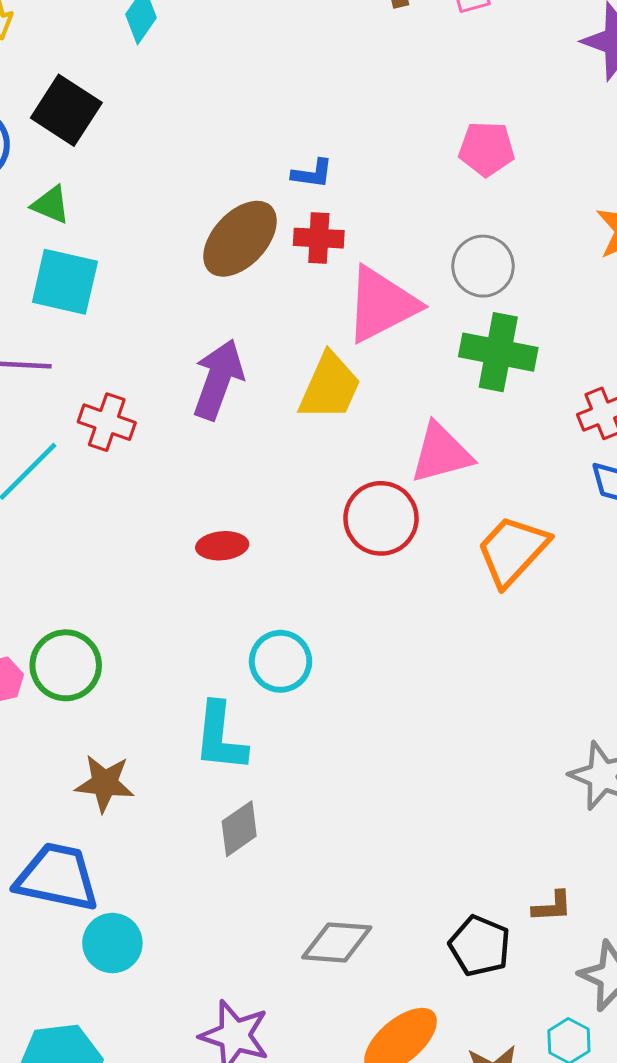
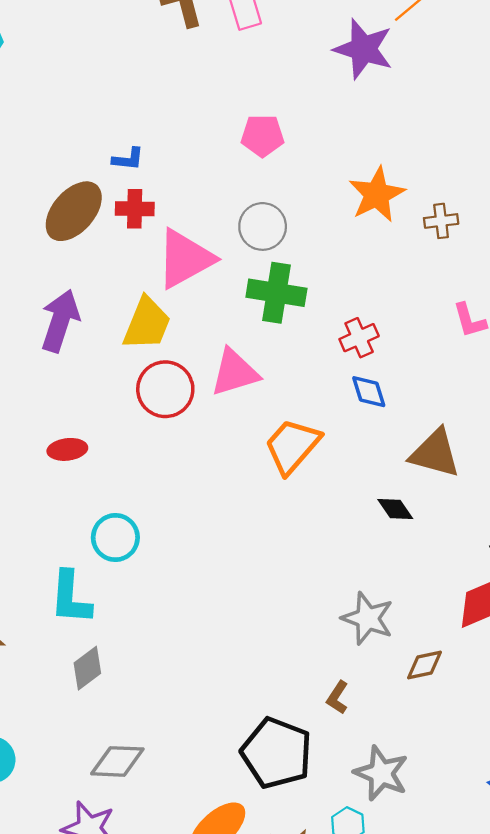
red circle: (381, 518) -> (165, 389), moved
brown L-shape: (552, 906) -> (338, 697), moved, turned 128
gray diamond: (337, 942) -> (117, 761), moved
black pentagon: (480, 946) -> (277, 753), size x1.5

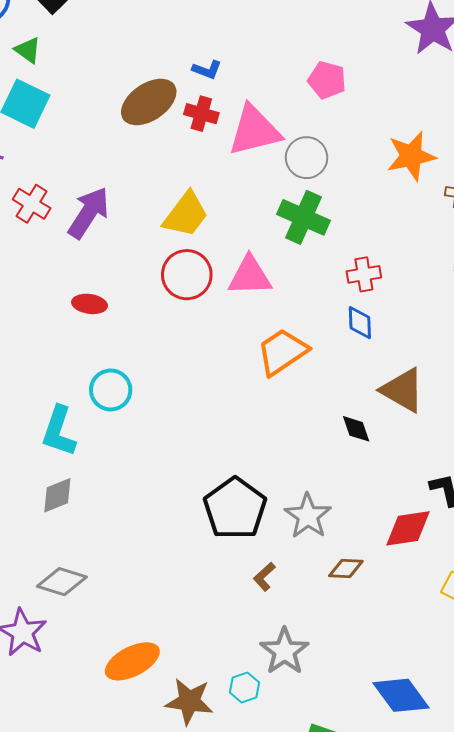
pink triangle: (185, 259) -> (254, 131), moved
purple arrow: (60, 321) -> (89, 213), moved
black pentagon: (277, 753) -> (235, 508), moved

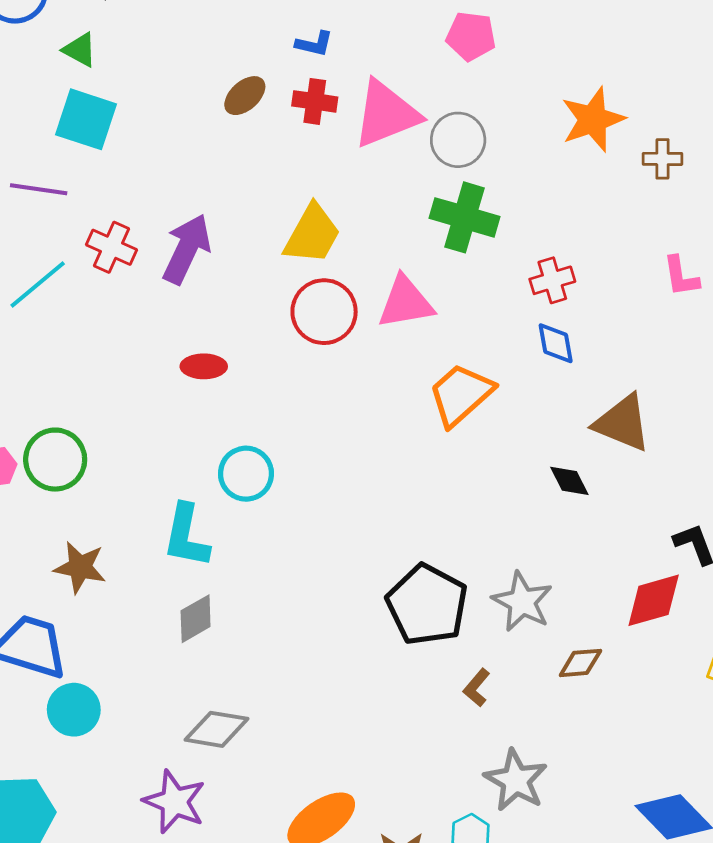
brown ellipse: (149, 102) -> (245, 96), size x0.6

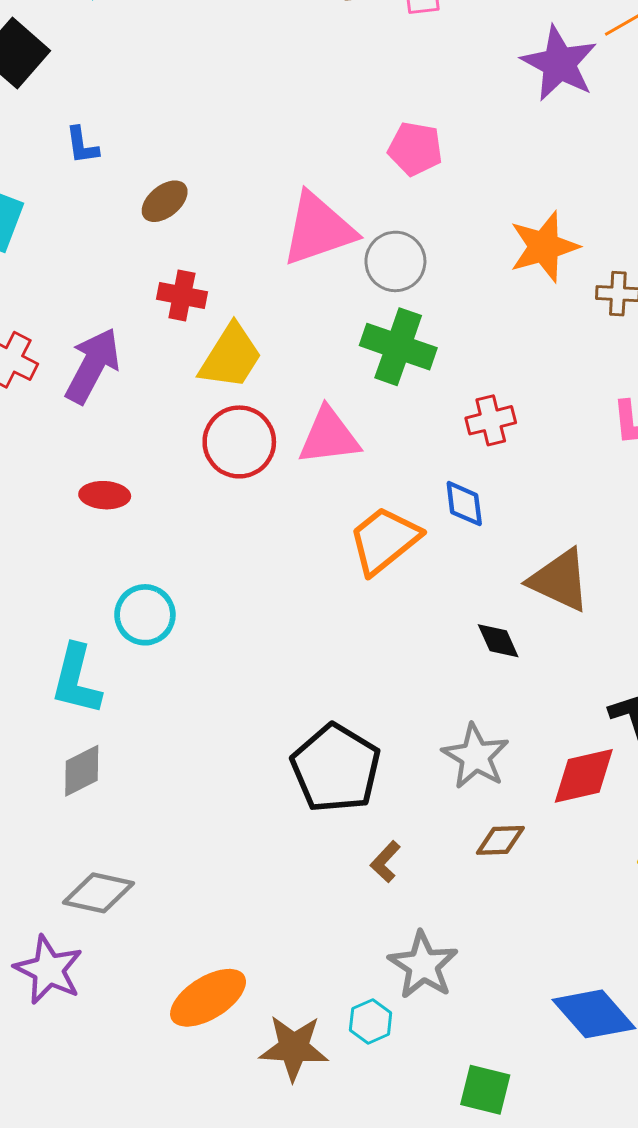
blue L-shape: (314, 44) -> (82, 145), moved, turned 66
red cross: (315, 101) -> (182, 296), moved
blue diamond: (556, 343) -> (464, 504), moved
gray star: (522, 602) -> (475, 756), moved

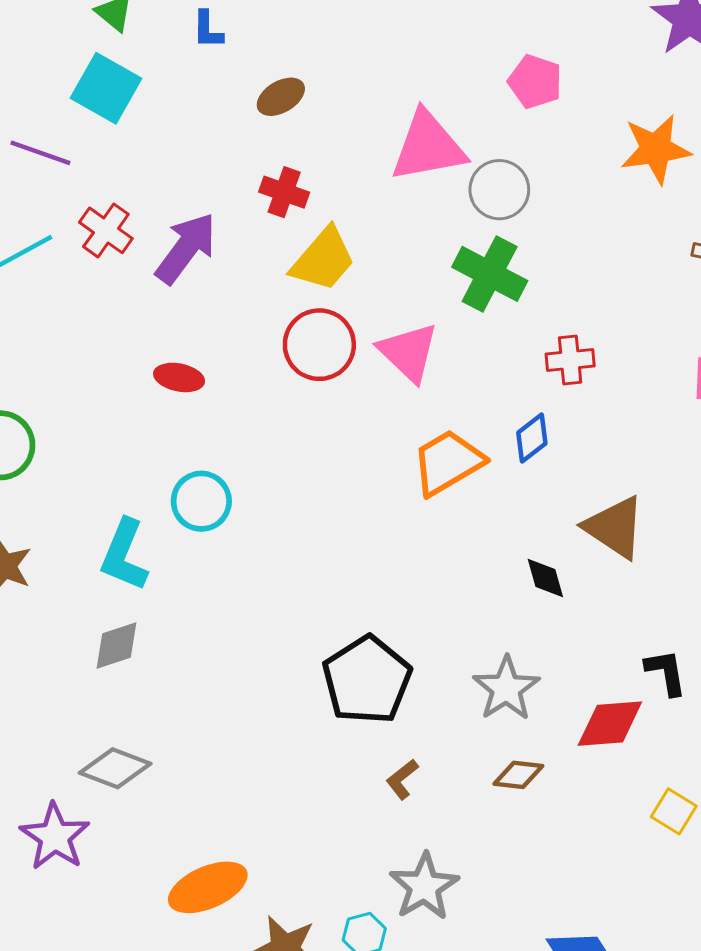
orange star: (544, 247) -> (656, 149), moved
pink triangle: (329, 436) -> (408, 352), turned 42
blue diamond: (464, 504) -> (532, 438), turned 51

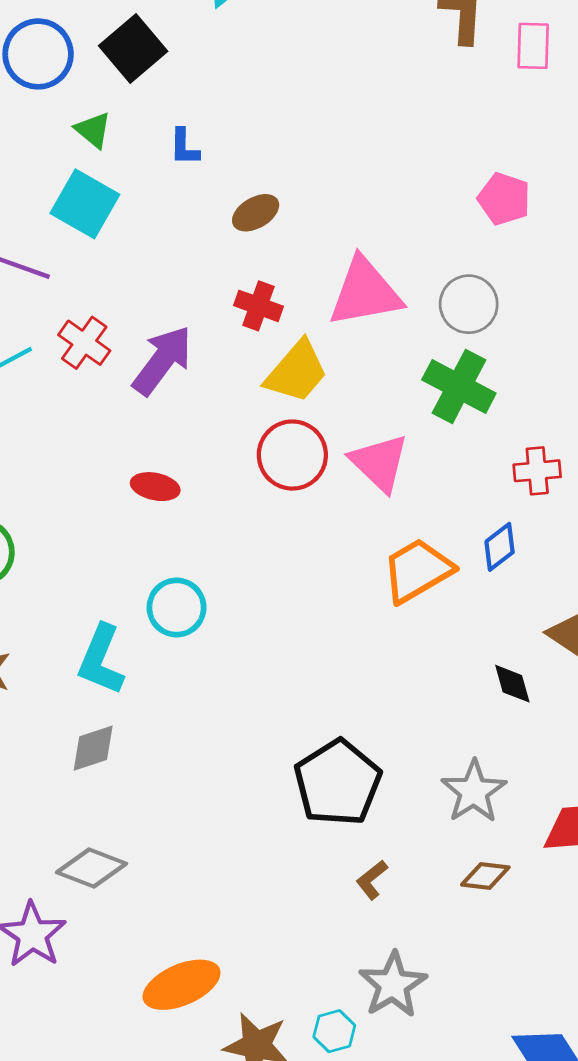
pink triangle: (428, 147) -> (365, 292), moved

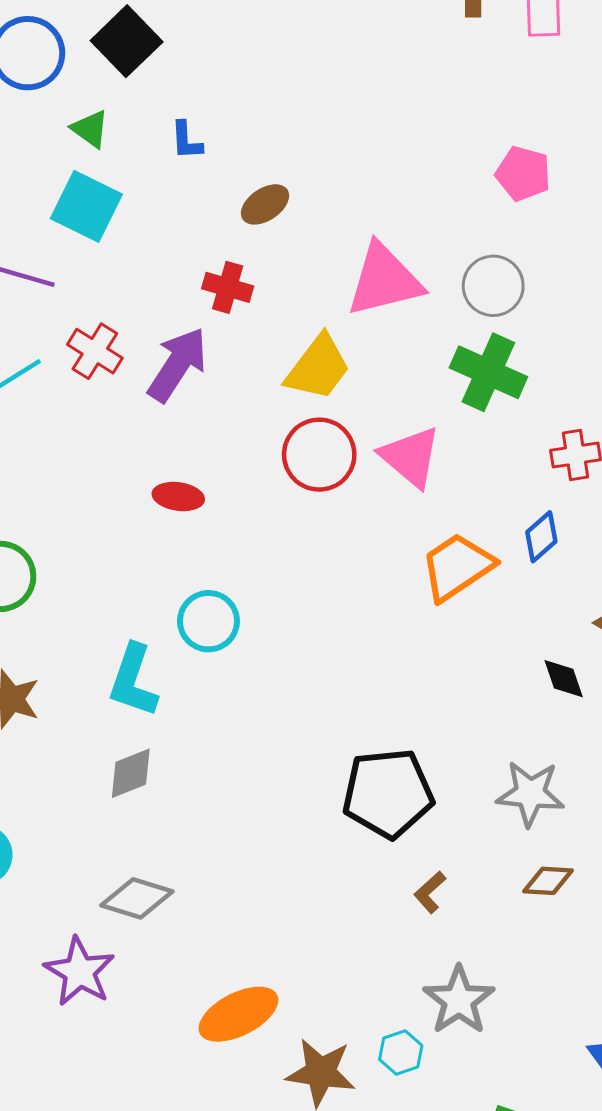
red cross: (258, 306) -> (228, 287), moved
black pentagon: (338, 783) -> (388, 793), turned 30
gray star: (474, 791) -> (530, 793), turned -30

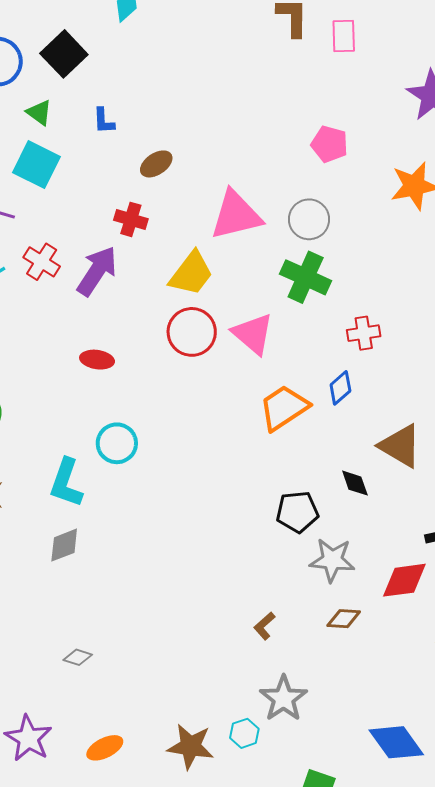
black pentagon: (388, 793) -> (297, 512), moved, size x0.7
gray diamond: (137, 898) -> (78, 657), moved, size x0.6
purple star: (80, 972) -> (28, 738), moved
orange ellipse: (238, 1014) -> (105, 748), moved, size x0.7

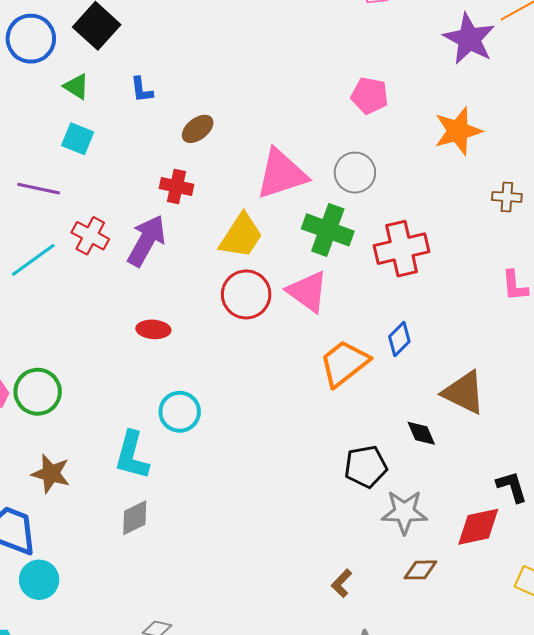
cyan square: (36, 165) -> (78, 139), size x0.7
green cross: (306, 277) -> (328, 230), moved
red cross: (364, 333) -> (402, 249), moved, size x1.6

